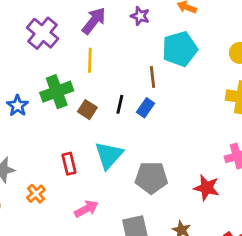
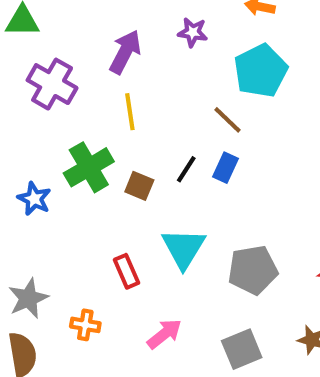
brown line: (152, 77) -> (228, 120), turned -30
black line: (120, 104) -> (186, 169), turned 30
orange cross: (36, 194) -> (85, 325), turned -30

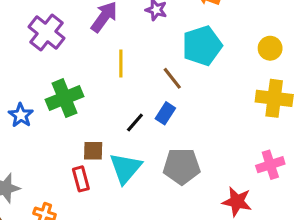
yellow line: (130, 112) -> (121, 64), moved
black line: (186, 169) -> (135, 123), moved
brown square: (139, 186) -> (93, 151), moved, turned -30
gray pentagon: (253, 270) -> (182, 166), moved

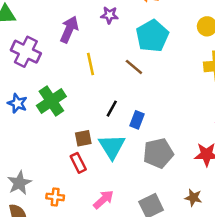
blue rectangle: (165, 113) -> (137, 120), moved
blue star: (21, 115) -> (17, 103), moved
gray pentagon: (182, 166) -> (158, 153), moved

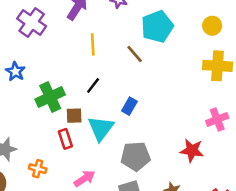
green cross: (51, 101) -> (50, 97), moved
black line: (112, 109) -> (93, 86), moved
gray pentagon: (158, 153) -> (136, 156), moved

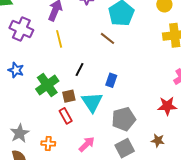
yellow line: (93, 44) -> (59, 39), moved

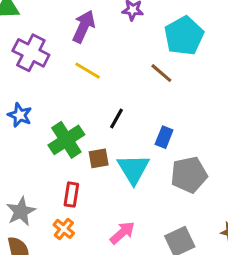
yellow line: (59, 39) -> (88, 71), turned -48
red rectangle: (66, 116) -> (71, 195), moved, turned 35
gray pentagon: (124, 119) -> (189, 175), moved
orange cross: (48, 143) -> (64, 229), turned 32

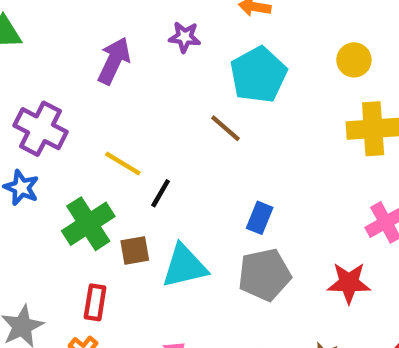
purple cross: (31, 53) -> (41, 129), moved
yellow line: (88, 71) -> (123, 163), moved
blue rectangle: (164, 137) -> (260, 218), moved
cyan triangle: (133, 169) -> (184, 266), turned 48

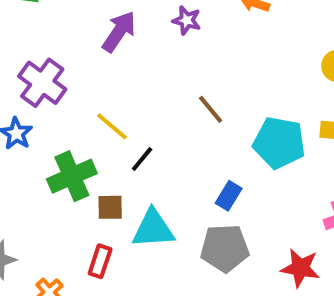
cyan pentagon: (258, 75) -> (279, 143), moved, turned 30
red rectangle: (95, 302) -> (100, 261), moved

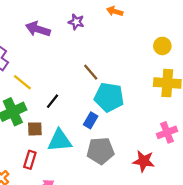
purple arrow: (119, 32) -> (38, 29), turned -105
yellow line: (112, 126) -> (22, 82), moved
cyan pentagon: (279, 143) -> (109, 97), moved
blue rectangle: (229, 196) -> (91, 120), moved

